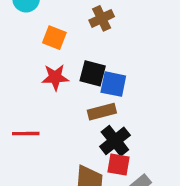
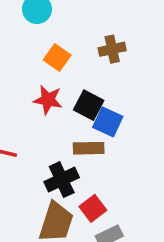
black cross: (115, 141) -> (62, 180), moved
red square: (119, 164) -> (93, 208), turned 30

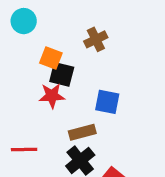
black square: (89, 105) -> (62, 74), moved
brown rectangle: (89, 148) -> (82, 132), moved

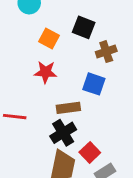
brown cross: (96, 39) -> (106, 52), moved
black square: (62, 74) -> (84, 27), moved

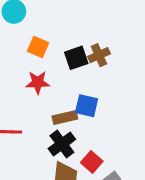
black square: (84, 27) -> (76, 58), moved, turned -35
blue square: (94, 84) -> (87, 106), moved

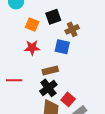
black square: (76, 58) -> (53, 17), moved
blue square: (87, 106) -> (62, 47), moved

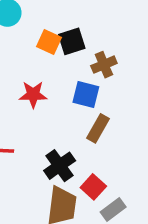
orange square: (32, 24) -> (49, 42), moved
brown rectangle: (50, 71) -> (98, 128), moved, turned -49

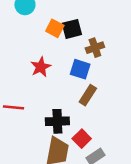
red star: (33, 94) -> (41, 67), turned -30
black cross: (60, 166) -> (57, 121), turned 30

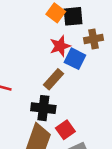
red star: (41, 67) -> (60, 46), moved
brown rectangle: (88, 95) -> (53, 79), moved

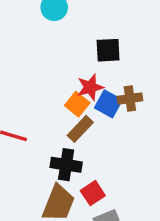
orange square: (56, 13) -> (77, 104), moved
brown cross: (94, 39) -> (130, 99), moved

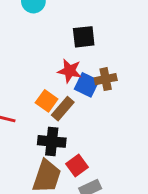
red star: (90, 87) -> (70, 71), turned 30
orange square: (77, 104) -> (47, 101), moved

